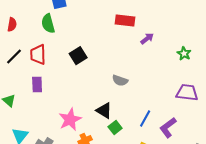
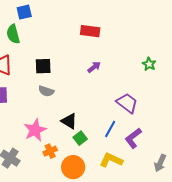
purple arrow: (147, 39) -> (94, 67), moved
black square: (78, 56) -> (43, 66), turned 30
gray semicircle: (120, 81) -> (46, 91), moved
purple trapezoid: (187, 93) -> (127, 103), moved, turned 30

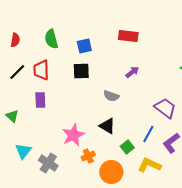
blue square: (24, 12) -> (84, 46), moved
gray semicircle: (46, 91) -> (111, 96), moved
green square: (80, 138) -> (127, 147), moved

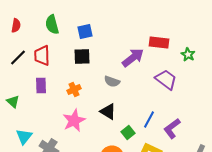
red rectangle: (128, 36) -> (159, 43), moved
purple arrow: (132, 72) -> (133, 58), size x1.6
purple trapezoid: (165, 108) -> (166, 80), moved
orange cross: (88, 156) -> (74, 90), moved

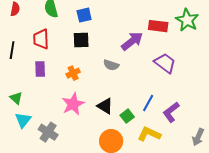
green star: (188, 55) -> (187, 20), moved, size x1.6
black line: (18, 58) -> (12, 50), moved, turned -36
green triangle: (13, 102) -> (16, 98), moved
black triangle: (108, 112) -> (105, 106), moved

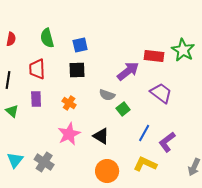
orange cross: (73, 73) -> (69, 103), turned -32
green triangle: (16, 98) -> (12, 111), moved
green square: (127, 116) -> (123, 109), moved
cyan triangle: (23, 120) -> (15, 160), moved

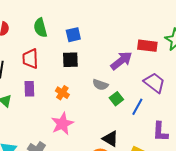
blue line: (144, 133) -> (137, 107), moved
black triangle: (101, 136) -> (110, 139), moved
purple L-shape: (167, 142) -> (160, 132), turned -50

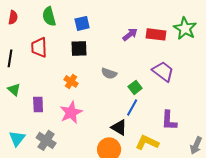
purple arrow: (121, 61) -> (130, 34), moved, size x0.7
purple rectangle: (29, 89) -> (38, 104), moved
green square: (116, 99) -> (135, 87), moved
blue line: (137, 107) -> (132, 107), moved

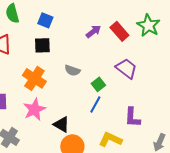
blue square: (82, 23) -> (45, 20), turned 35
red rectangle: (156, 34) -> (119, 31), turned 42
orange cross: (71, 81) -> (34, 78), size x1.6
black triangle: (119, 127) -> (61, 124), moved

